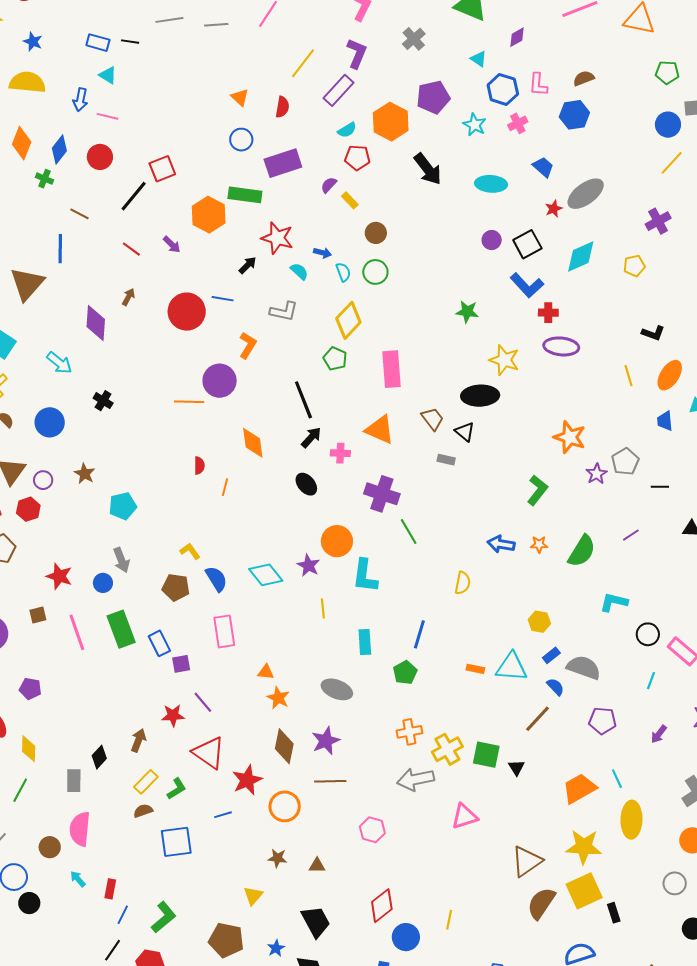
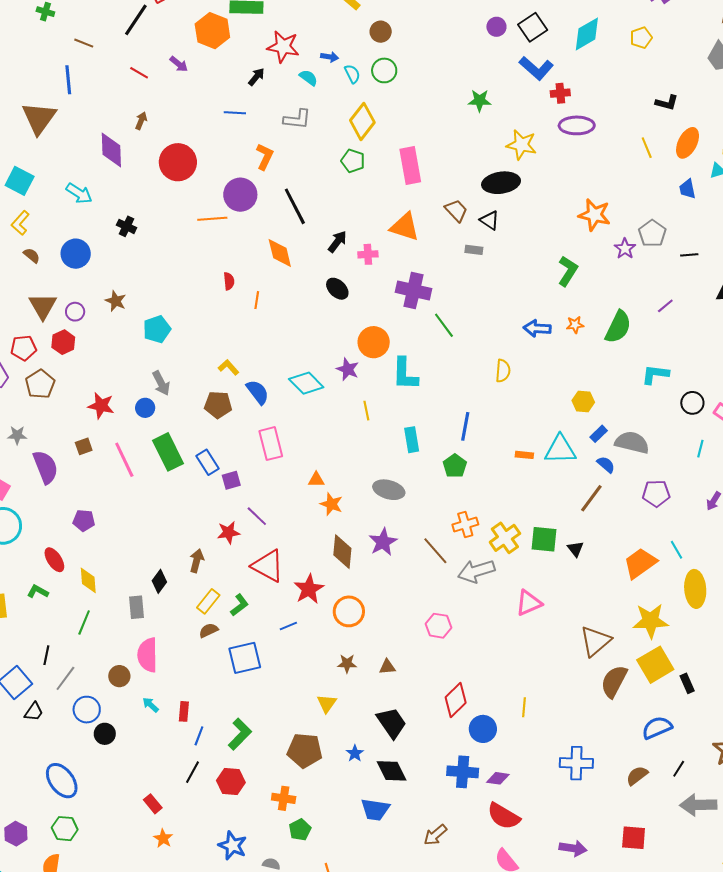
red circle: (187, 312) -> (178, 162), moved
black line: (303, 400) -> (295, 206), moved
brown line: (330, 781) -> (435, 551), moved, turned 56

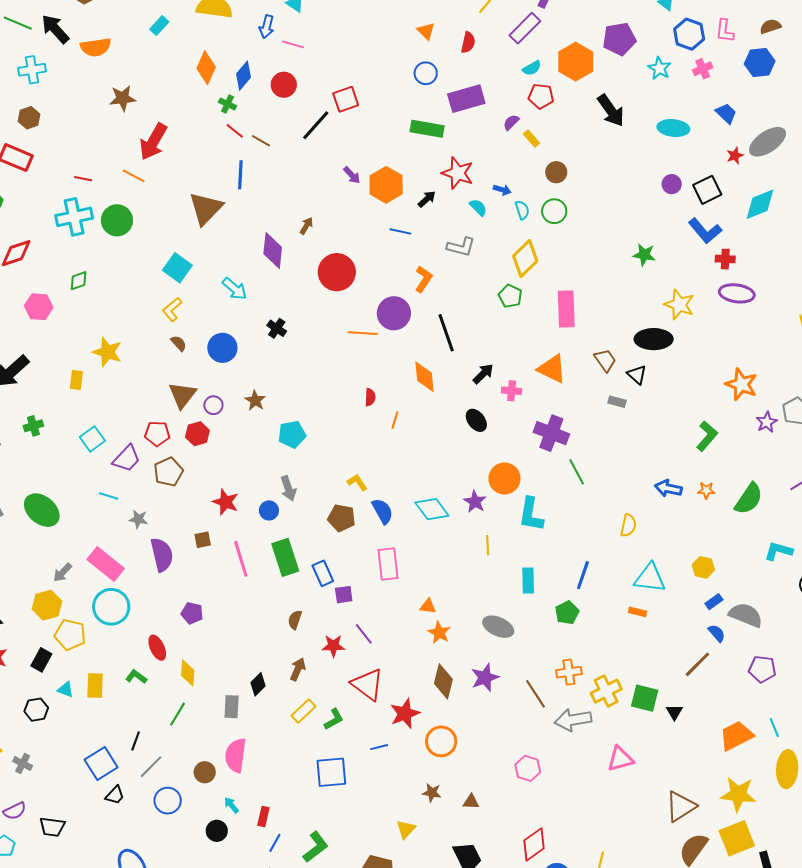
orange hexagon: (212, 31) -> (386, 185), moved
red line: (139, 73) -> (235, 131), moved
cyan triangle: (560, 449) -> (650, 578), moved
brown semicircle: (209, 630) -> (295, 620), moved, turned -54
black circle: (105, 734) -> (217, 831), moved

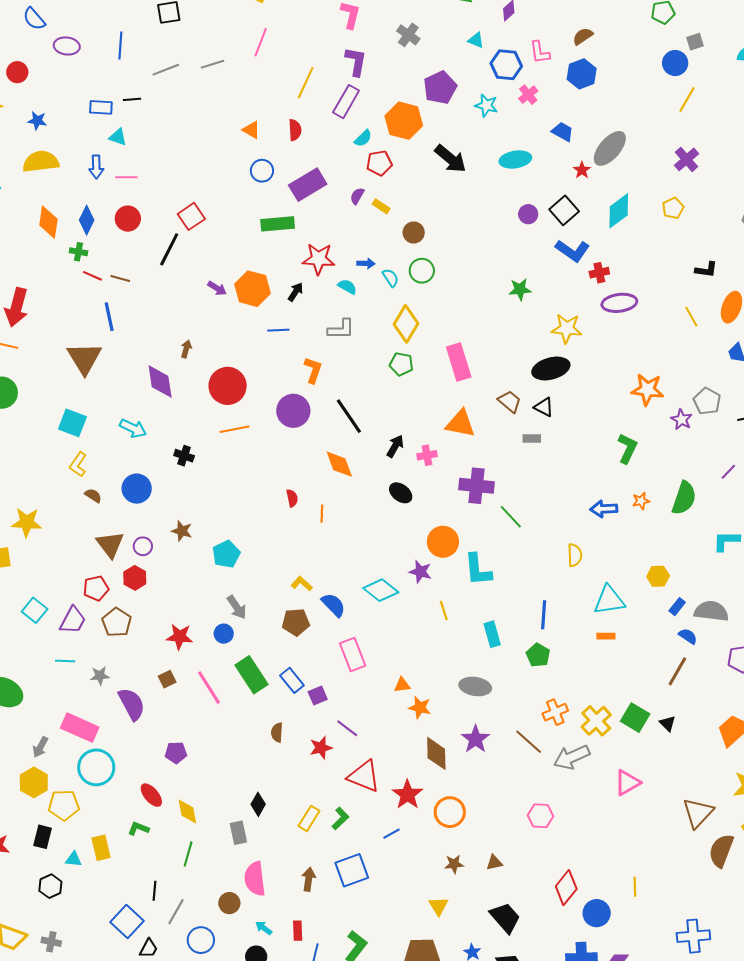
orange line: (363, 333) -> (235, 429), moved
brown arrow: (298, 669) -> (309, 879), moved
green square: (645, 698) -> (635, 718), turned 32

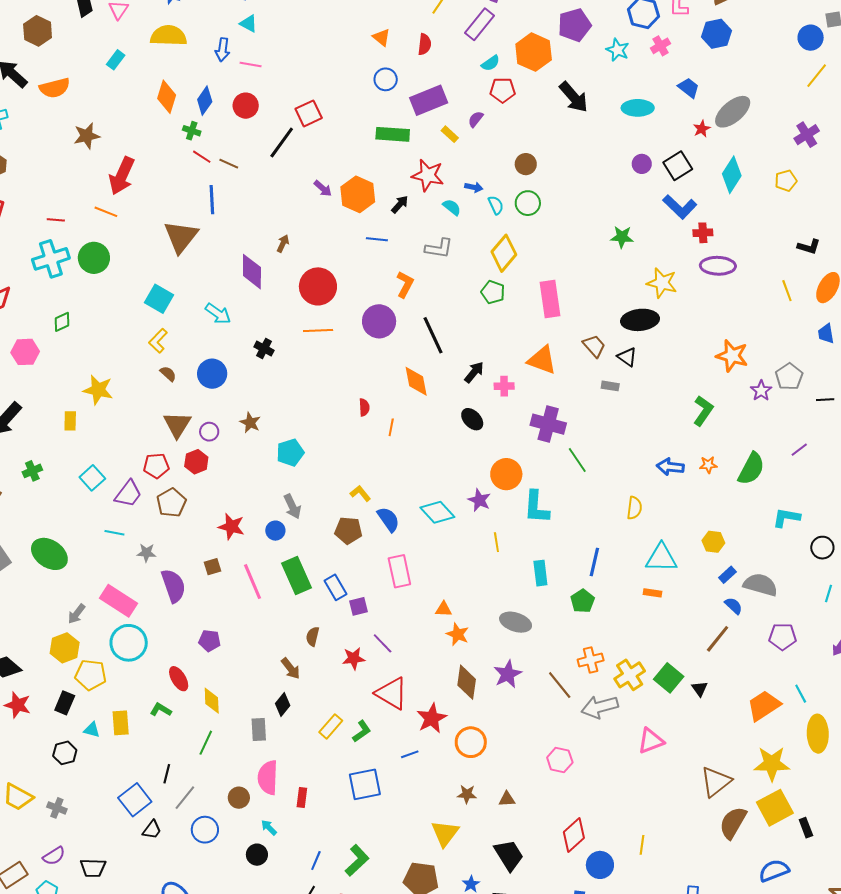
yellow rectangle: (381, 206) -> (450, 134), moved
cyan diamond: (619, 211) -> (732, 175), turned -30
brown arrow: (309, 879) -> (291, 669), moved, turned 125
yellow triangle: (438, 906) -> (445, 833), size x1.4
red rectangle: (298, 931) -> (302, 797), moved

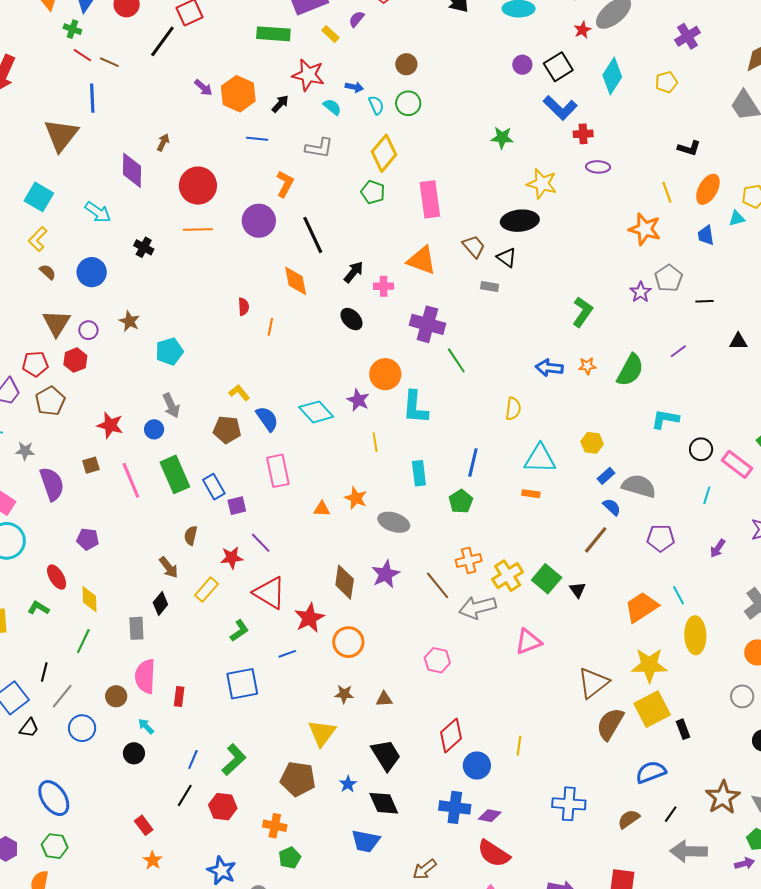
purple ellipse: (718, 266) -> (598, 167), size x0.7
orange star: (732, 356) -> (645, 229), moved
orange star: (458, 634) -> (356, 498), moved
yellow rectangle: (331, 726) -> (207, 590), moved

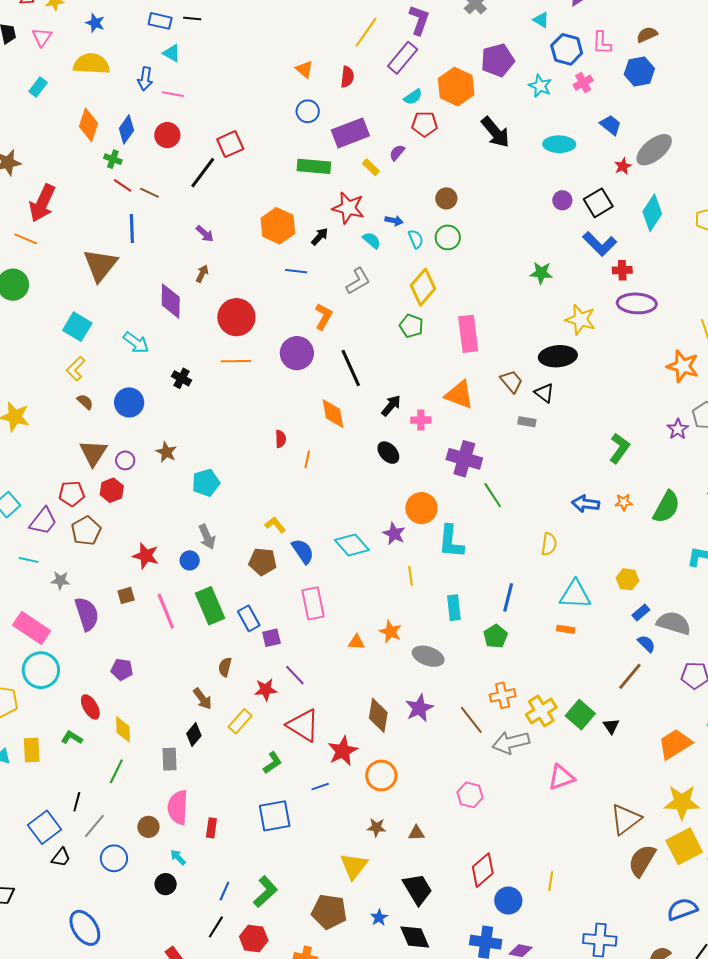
purple arrow: (203, 88) -> (205, 234), moved
gray L-shape: (319, 148) -> (358, 281), turned -40
purple ellipse: (598, 167) -> (637, 303), size x1.6

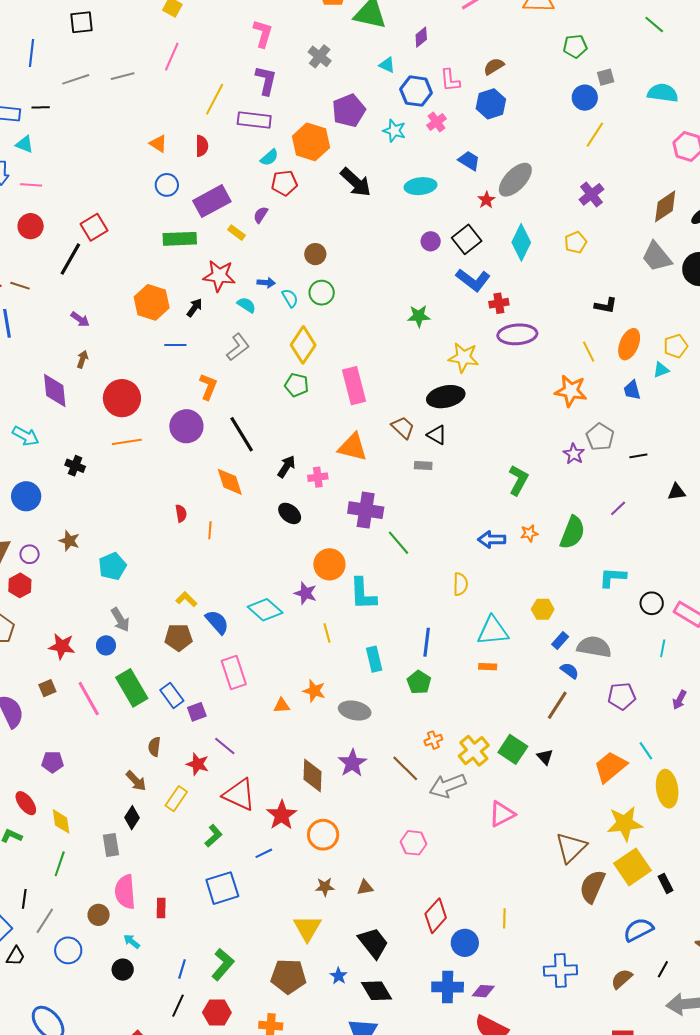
purple rectangle: (403, 58) -> (254, 120), turned 64
red star: (266, 690) -> (198, 764), turned 30
orange cross: (503, 695) -> (433, 740), size x0.7

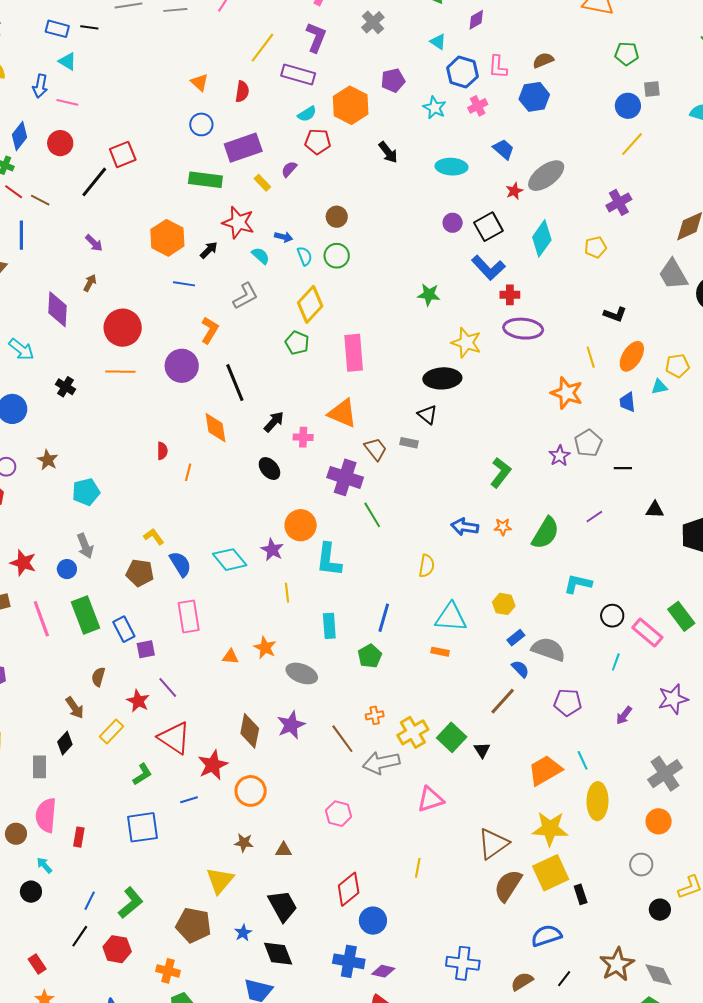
purple pentagon: (349, 111) -> (393, 80), size x0.7
black arrow: (356, 182) -> (388, 152), size x0.7
brown trapezoid: (403, 428) -> (376, 449), moved
yellow line: (504, 918) -> (418, 868), moved

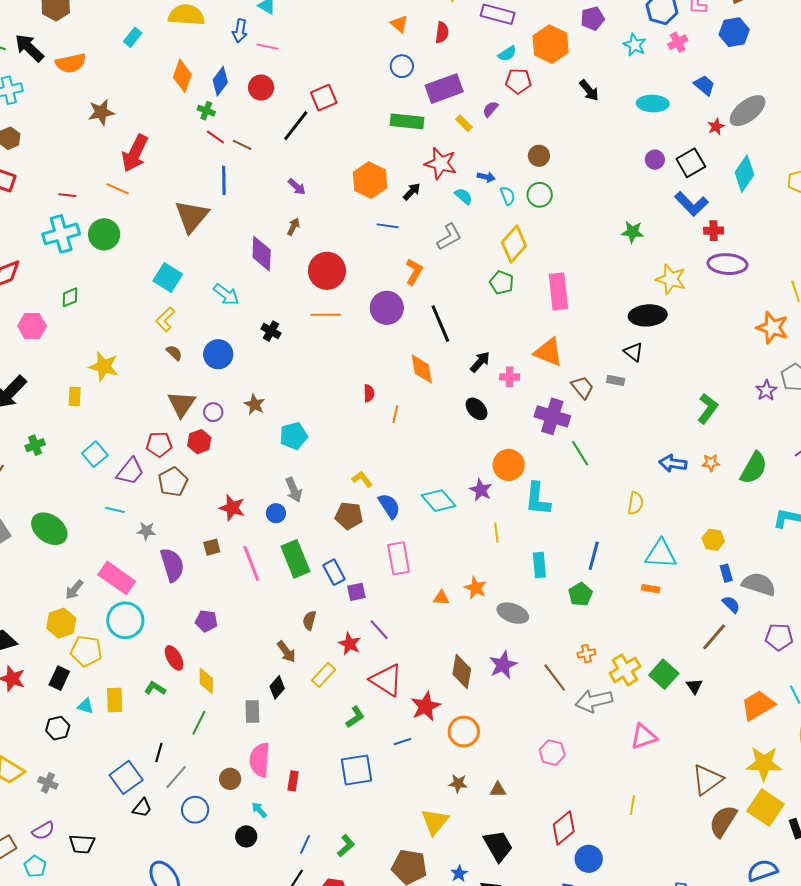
blue rectangle: (516, 638) -> (726, 573), turned -66
yellow square: (551, 873) -> (765, 808), turned -30
green L-shape: (131, 903) -> (346, 846), size x0.7

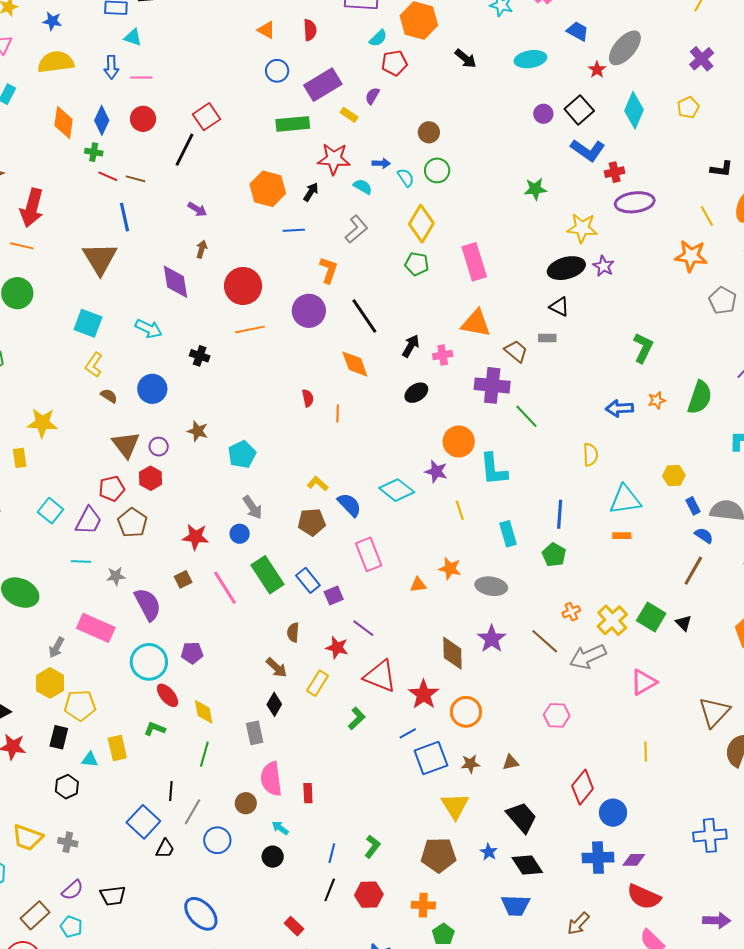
purple star: (766, 390) -> (603, 266), moved
black ellipse: (477, 409) -> (416, 393), turned -70
cyan circle: (125, 620) -> (149, 662), moved
blue square: (356, 770) -> (431, 758), moved

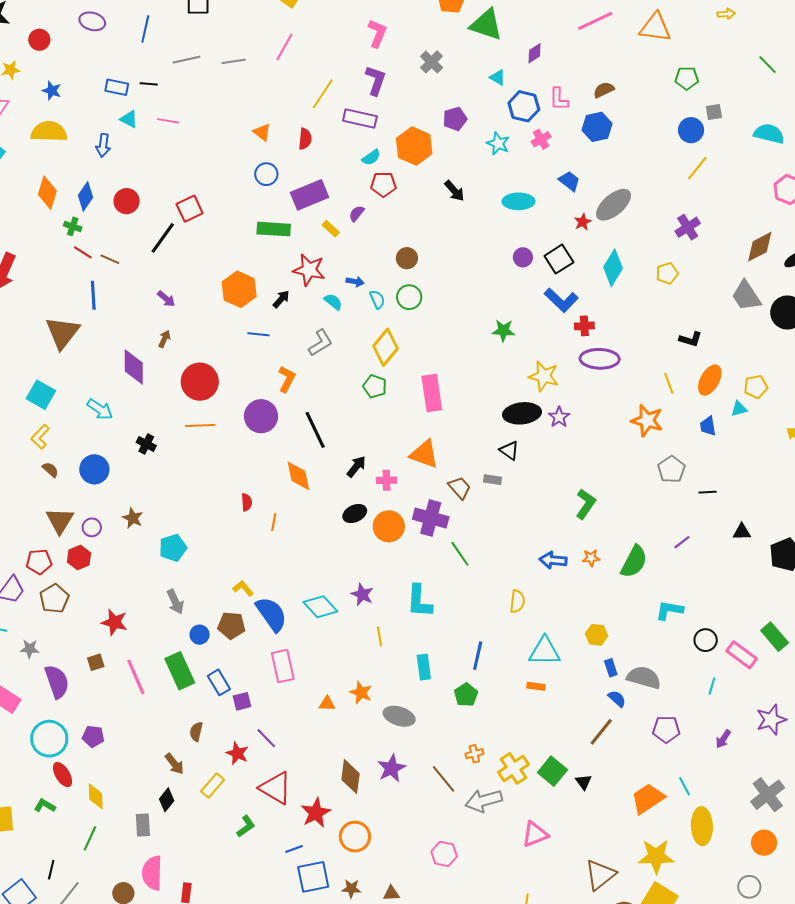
pink line: (141, 78) -> (168, 121), moved
orange circle: (459, 442) -> (389, 526), moved
blue semicircle: (349, 505) -> (271, 614), size x1.4
blue circle: (240, 534) -> (200, 635), moved

